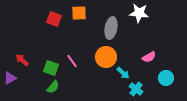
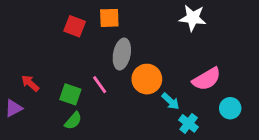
gray ellipse: (111, 28) -> (122, 54), moved
pink semicircle: (149, 57) -> (207, 79), size x1.5

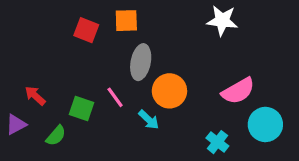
cyan arrow: (170, 101) -> (149, 120), moved
cyan circle: (230, 108) -> (265, 124), size x1.4
green semicircle: (73, 121) -> (56, 136), moved

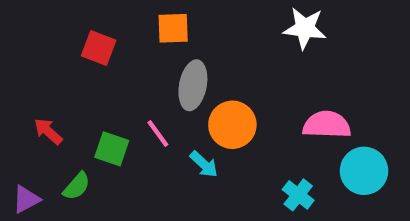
red square: (86, 30) -> (99, 48), moved
pink semicircle: (238, 91) -> (327, 125), turned -148
purple triangle: (16, 124) -> (26, 199), moved

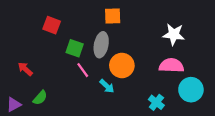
orange square: (173, 28) -> (113, 16), moved
white star: (305, 28) -> (174, 34), moved
green square: (112, 149) -> (75, 48), moved

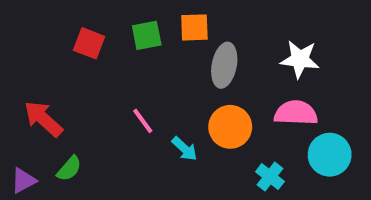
gray ellipse: (101, 45) -> (224, 65), moved
green square: (75, 48) -> (147, 35), moved, turned -30
orange circle: (122, 65) -> (230, 127), moved
red arrow: (25, 69) -> (43, 119), size x1.5

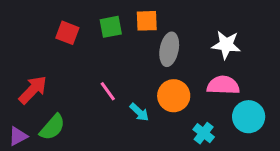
red arrow: (43, 119) -> (33, 90), turned 92
green semicircle: (69, 169) -> (52, 127), size x1.4

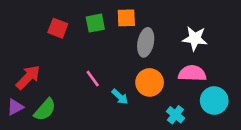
purple triangle: (18, 136) -> (15, 107), moved

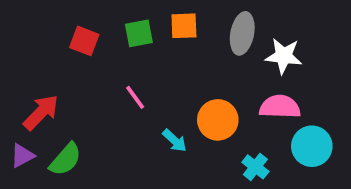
gray ellipse: (146, 42) -> (242, 33), moved
pink line: (93, 79) -> (135, 97), moved

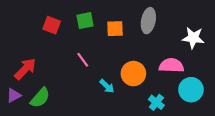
orange square: (184, 26) -> (115, 29), moved
white star: (284, 56) -> (193, 38), moved

